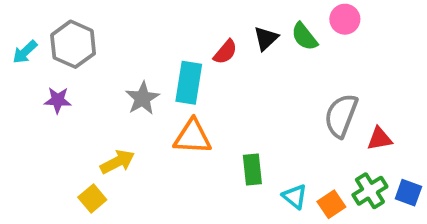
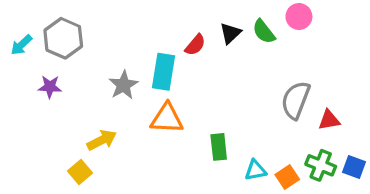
green cross: (370, 191) -> (321, 165), turned -36
cyan triangle: (295, 197) -> (255, 170), turned -50

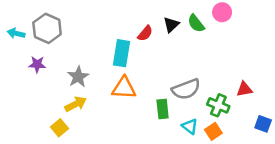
cyan arrow: (21, 45) -> (16, 33), turned 56
gray star: (123, 85) -> (78, 77), moved
gray semicircle: (296, 100) -> (186, 89), moved, turned -132
green cross: (321, 165) -> (218, 105), moved
cyan triangle: (255, 170) -> (190, 126), turned 49

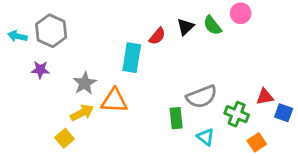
orange triangle: (124, 88) -> (114, 101), moved
blue square: (263, 124) -> (284, 113), moved
orange square: (213, 131) -> (257, 142), moved

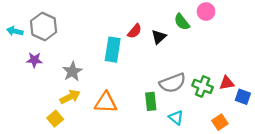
black triangle: (185, 27) -> (159, 37), moved
orange triangle: (114, 101) -> (106, 103), moved
green cross: (237, 114) -> (203, 86), moved

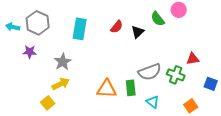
cyan rectangle: (113, 50) -> (80, 29), moved
red triangle: (227, 83) -> (193, 59), moved
orange triangle: (106, 103) -> (107, 89), moved

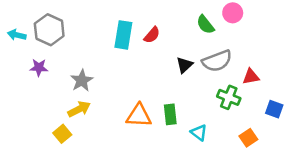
cyan rectangle: (80, 29) -> (123, 35), moved
black triangle: (138, 32) -> (185, 65), moved
gray semicircle: (150, 72) -> (217, 61), moved

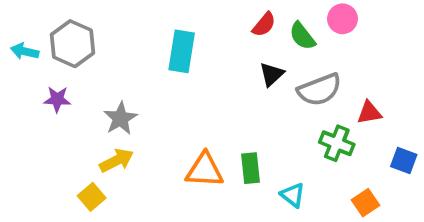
red semicircle: (152, 35) -> (264, 25), moved
black triangle: (185, 65) -> (272, 74), moved

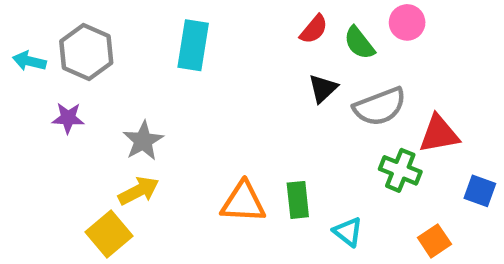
cyan rectangle: (182, 51) -> (193, 45), moved
red triangle: (369, 113) -> (439, 134), size x1.4
yellow square: (92, 197) -> (109, 234), size x1.4

